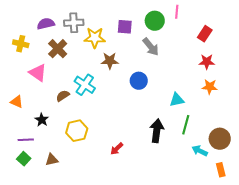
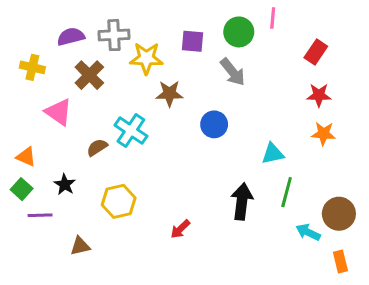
green square: (24, 159) -> (22, 189), moved

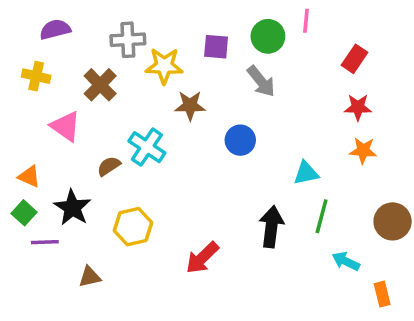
purple semicircle: (71, 37) -> (55, 29), moved
black star: (65, 184) -> (72, 208), size x1.5
brown circle: (339, 214) -> (393, 221), moved
red arrow: (180, 229) -> (202, 258), size x1.5

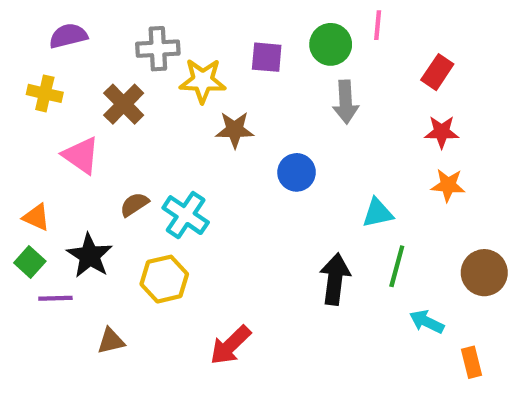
gray arrow: (261, 81) -> (346, 102), moved, turned 36
cyan cross: (147, 147) -> (186, 215), moved
red arrow: (202, 258) -> (230, 345), moved

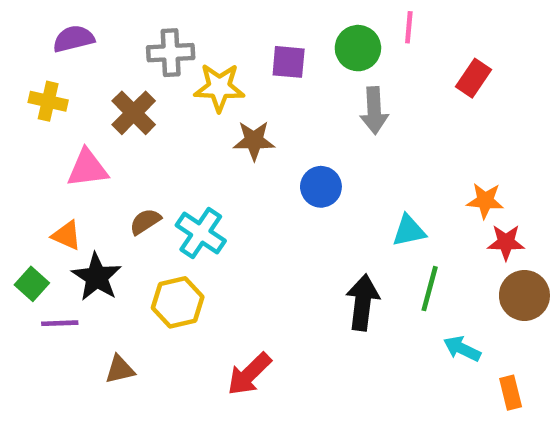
red star: (442, 132) -> (506, 242), moved
pink triangle: (81, 155) -> (87, 168), turned -42
orange triangle: (36, 217) -> (67, 235), moved

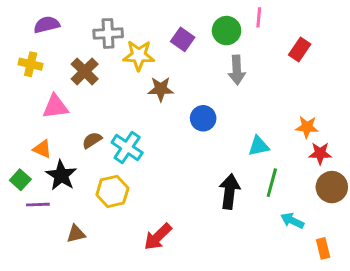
purple square: (289, 62) -> (183, 39), turned 30

